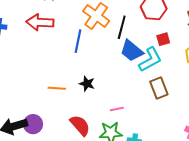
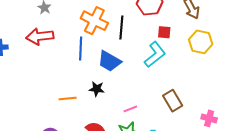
red square: (163, 39) -> (164, 32), turned 32
blue trapezoid: (132, 51) -> (109, 61), moved
brown rectangle: (159, 88) -> (173, 101), moved

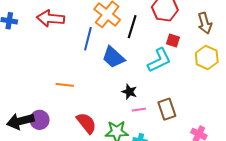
black star: (97, 89) -> (129, 92), moved
pink line: (130, 109) -> (139, 110), moved

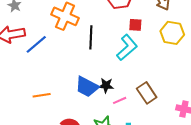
black line: (132, 27) -> (91, 37), moved
blue line: (88, 39) -> (36, 44), moved, turned 50
blue trapezoid: (113, 57) -> (87, 87), moved

